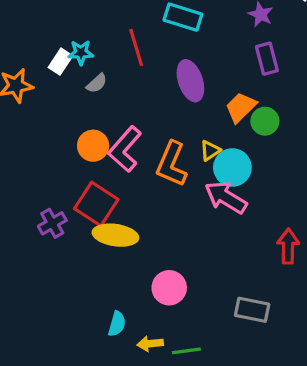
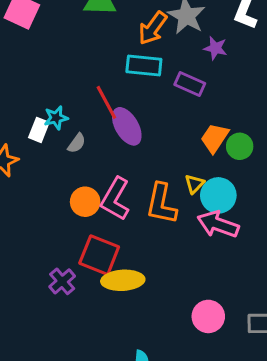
purple rectangle: (267, 59) -> (190, 84), moved, turned -40
purple ellipse: (190, 81) -> (127, 126), moved
pink circle: (169, 288) -> (208, 316), moved

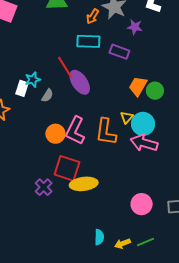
orange arrow: (153, 28) -> (93, 16), size x0.7

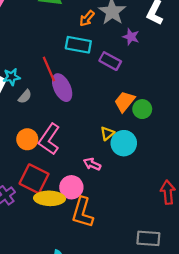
orange L-shape: (106, 132) -> (82, 212), moved
pink arrow: (144, 143) -> (92, 164), moved, size x0.6
pink circle: (142, 204) -> (71, 187), moved

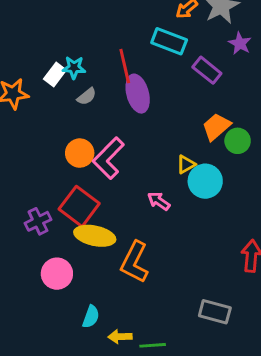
pink circle: (71, 187) -> (57, 274), moved

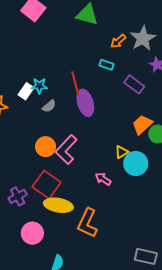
cyan rectangle: (169, 41) -> (106, 65), size x0.6

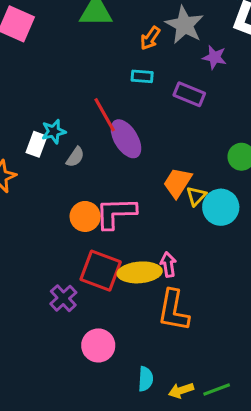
orange trapezoid: (142, 124) -> (178, 183), moved
pink L-shape: (66, 150) -> (116, 213), turned 60
pink arrow: (103, 179) -> (168, 264), moved, turned 63
yellow ellipse: (58, 205) -> (140, 272), moved

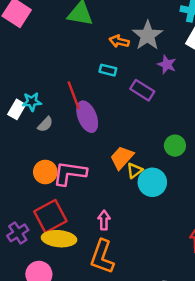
orange arrow: (150, 38) -> (119, 41), turned 60
red square: (101, 271) -> (50, 216), turned 32
yellow ellipse: (140, 272) -> (59, 239), moved

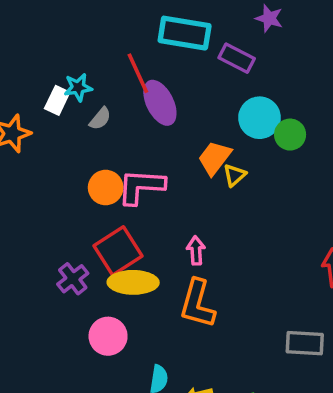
cyan rectangle: (108, 70) -> (185, 33), size x2.0
cyan circle: (152, 182) -> (260, 118), moved

